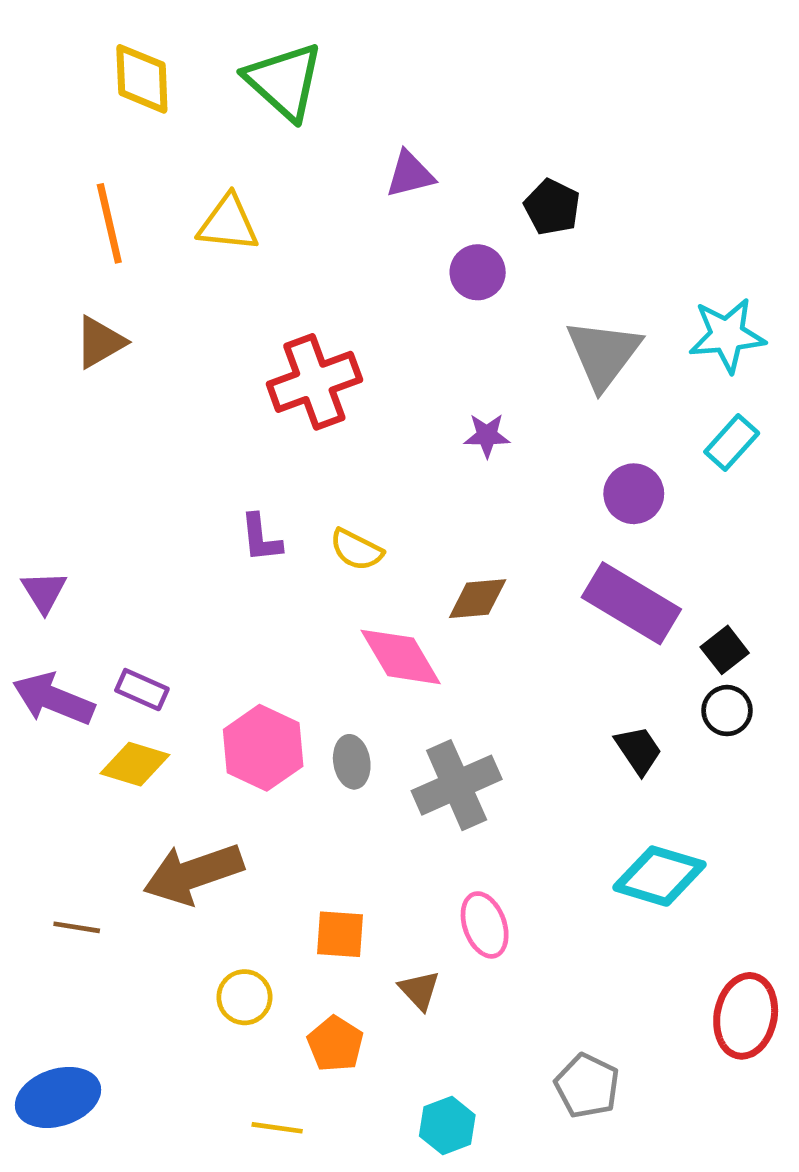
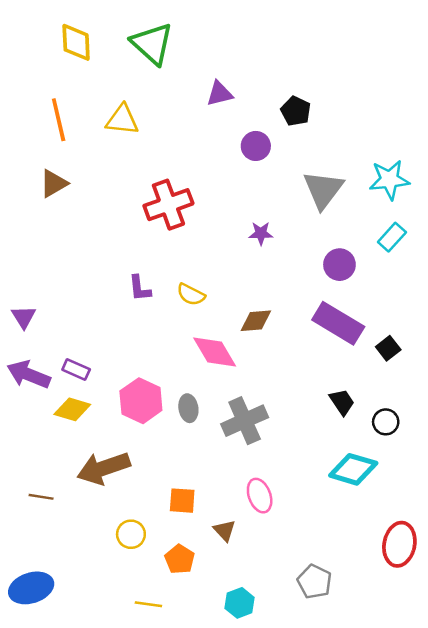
black circle: (727, 711) -> (386, 422), moved

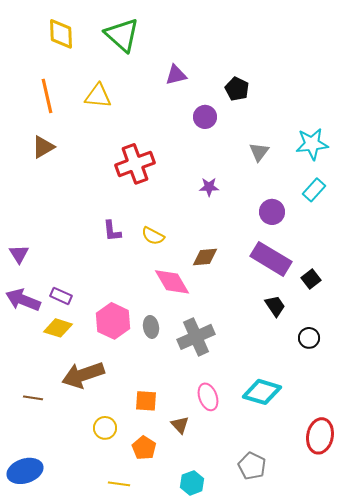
gray triangle: (323, 190) -> (259, 152), size x0.6
black trapezoid: (342, 402) -> (275, 306), moved
cyan diamond: (353, 469) -> (262, 392), moved

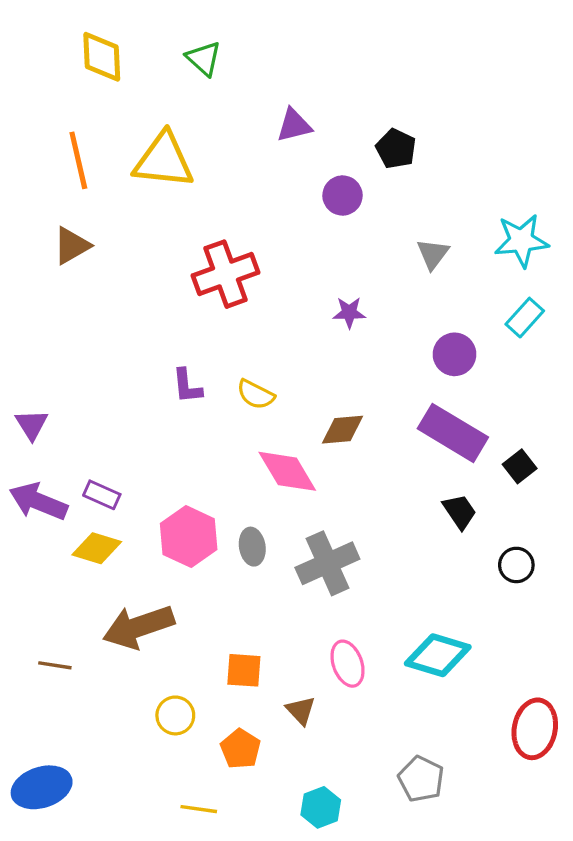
green triangle: (122, 35) -> (204, 58), size x0.6
yellow triangle: (98, 96) -> (164, 160), size x1.4

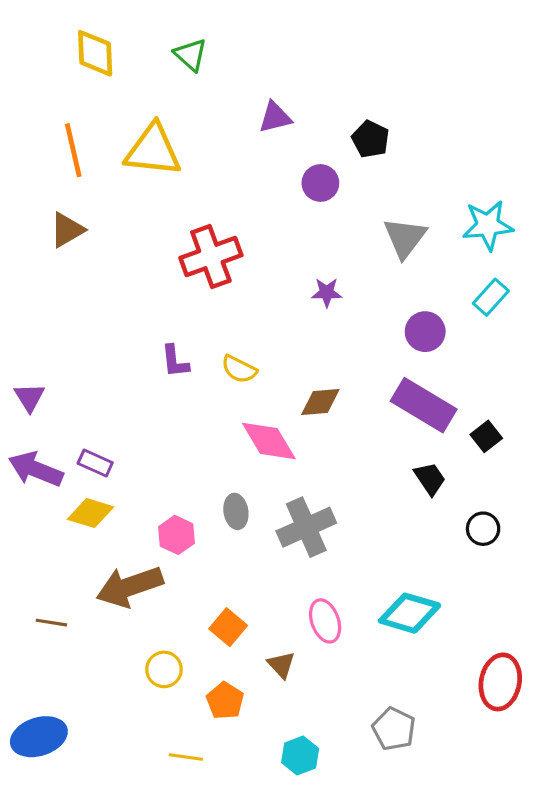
gray triangle: (433, 254) -> (405, 238), size x1.4
pink hexagon: (189, 537) -> (177, 535), moved, size x0.7
orange square: (244, 670) -> (228, 627), turned 36

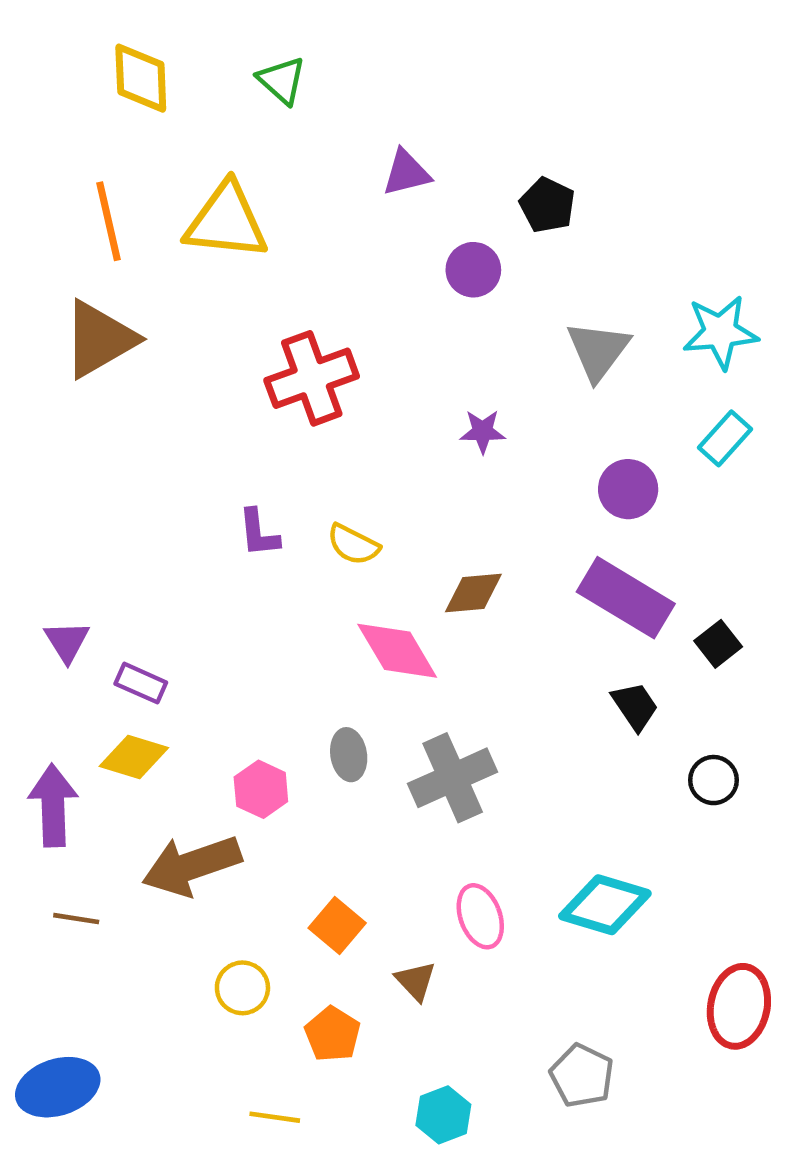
brown triangle: (67, 230) -> (99, 339), size x1.5
purple triangle: (29, 397) -> (67, 642), moved
purple arrow: (36, 469) -> (53, 805), moved, turned 66

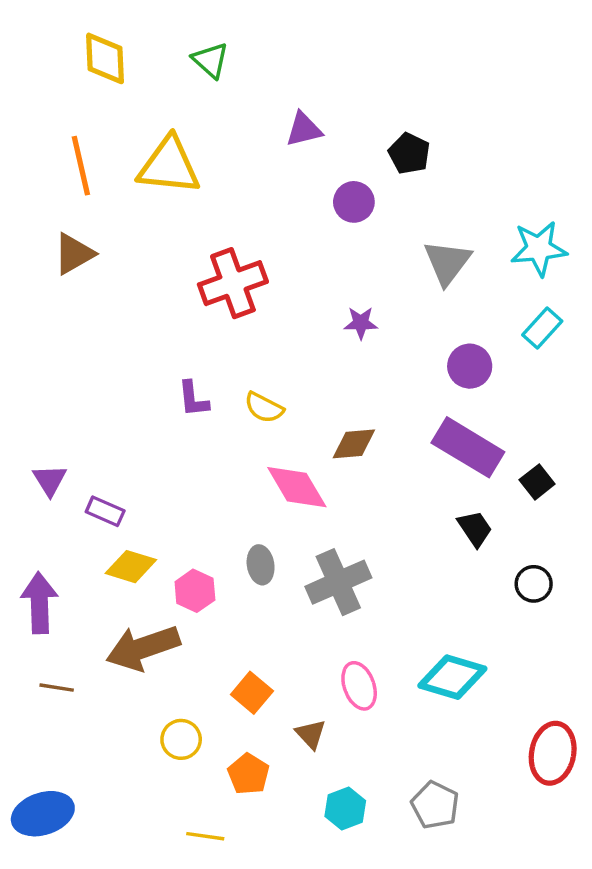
brown triangle: (99, 339) -> (74, 254), size x0.7
yellow diamond: (134, 757) -> (131, 567), moved
cyan hexagon: (443, 1115) -> (345, 809), moved

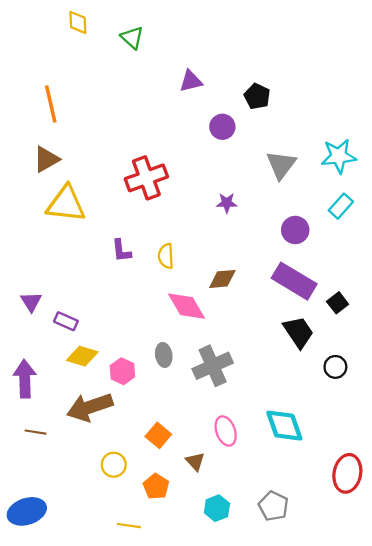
yellow diamond: (105, 58) -> (78, 22), moved, size x0.7
yellow triangle: (169, 166) -> (66, 204), moved
yellow semicircle: (264, 408) -> (166, 256), turned 60
black trapezoid: (475, 529) -> (298, 332), size x1.4
cyan diamond: (452, 677) -> (284, 426), turned 54

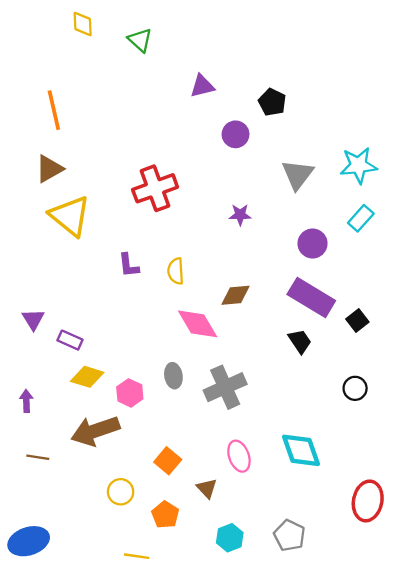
yellow triangle: (66, 204) -> (70, 216), turned 33
black trapezoid: (298, 332) -> (300, 341), moved, size x0.7
purple arrow: (25, 379) -> (26, 401), size x0.6

